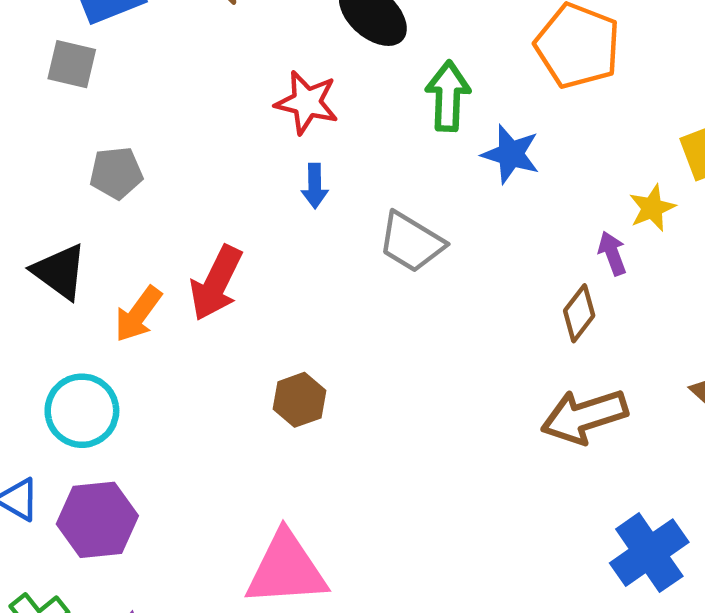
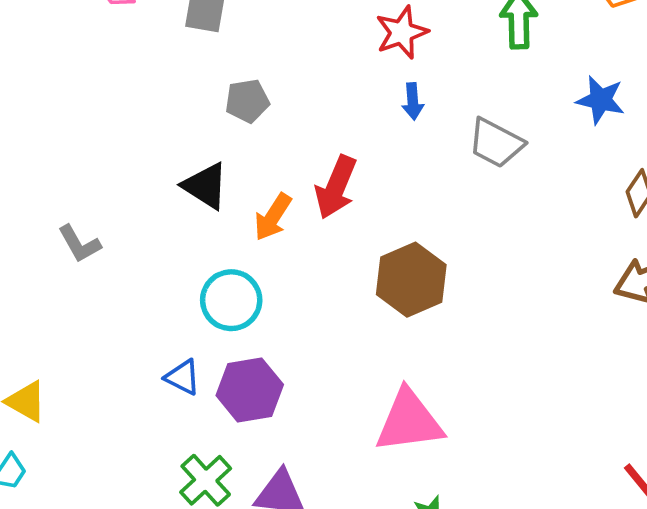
red star: (307, 102) -> (402, 32), turned -30
blue star: (511, 154) -> (601, 100), moved
brown hexagon: (299, 400) -> (411, 280), size x1.6

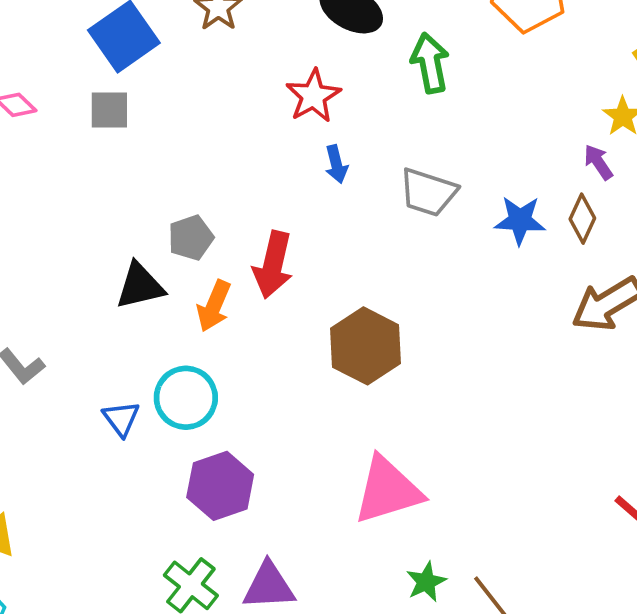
blue star: (601, 100) -> (520, 220), moved
gray pentagon: (247, 101) -> (191, 238), moved
black triangle: (205, 186) -> (140, 286), turned -36
blue triangle: (183, 377) -> (121, 419), moved, turned 36

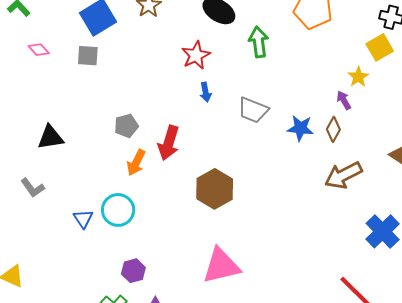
black triangle: (140, 286) -> (51, 137), moved
purple hexagon: (220, 486) -> (133, 271), moved, size x0.7

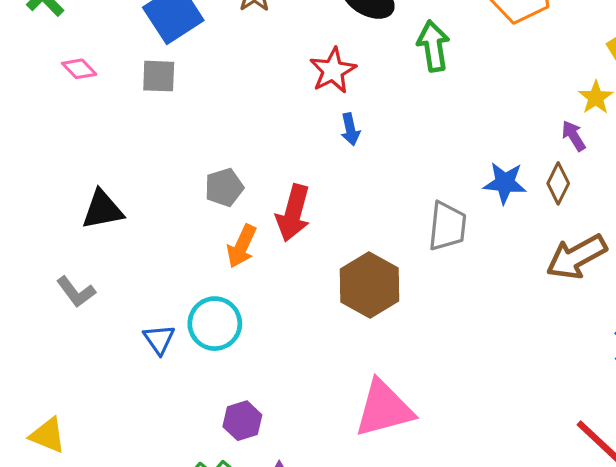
gray trapezoid: (253, 110) -> (447, 226), moved, turned -104

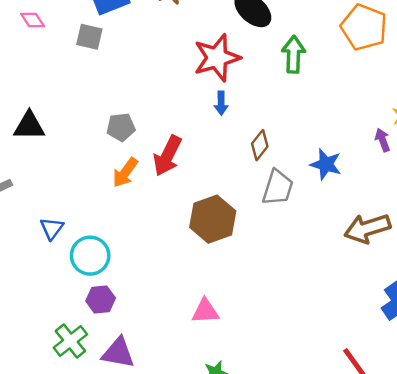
red star: (333, 70) -> (217, 58), size x1.4
brown diamond: (558, 183) -> (260, 145), moved
cyan circle: (215, 324) -> (90, 256), moved
pink triangle: (384, 409) -> (205, 311), size x0.6

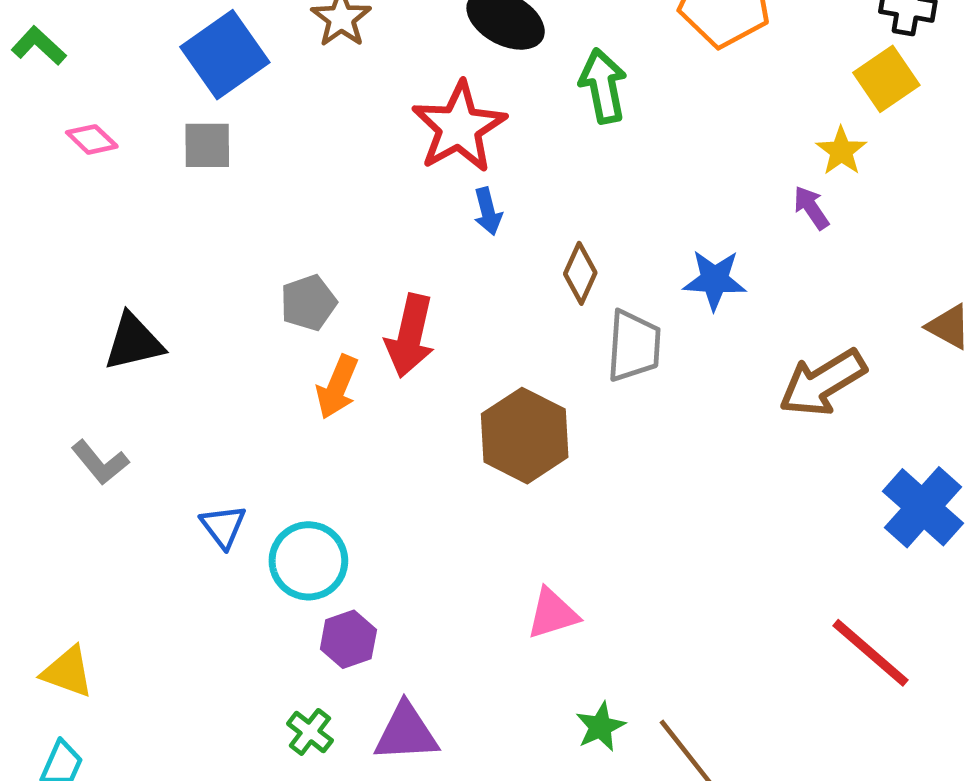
green cross: (70, 341) -> (310, 732), size x0.7

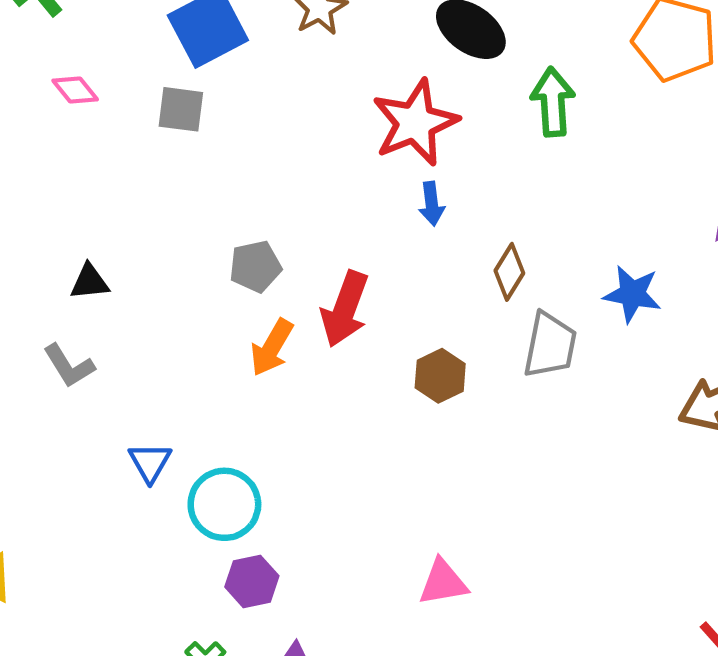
black triangle: (134, 342) -> (90, 282), size x0.7
brown hexagon: (525, 436) -> (440, 376), moved, size x0.6
gray L-shape: (100, 462) -> (69, 366), moved

